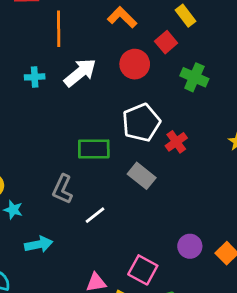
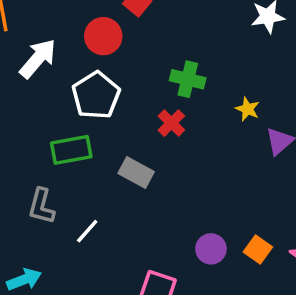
green cross: (194, 77) -> (188, 79), moved
white pentagon: (141, 123) -> (96, 95), moved

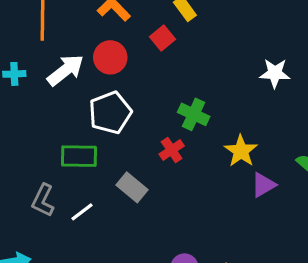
red circle: (103, 36) -> (110, 57), moved
yellow star: (247, 109) -> (241, 151), size x1.5
white line: (87, 231) -> (82, 212), moved

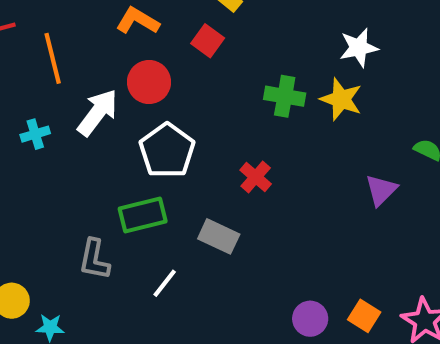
green cross: (194, 114) -> (285, 96), moved
yellow star: (241, 151) -> (341, 99), moved
gray L-shape: (43, 200) -> (94, 259), moved

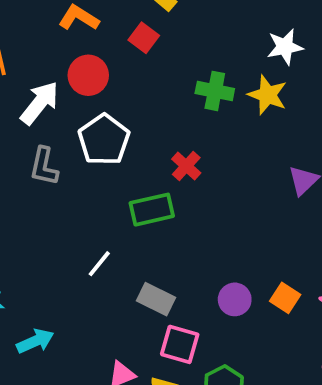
green rectangle: (143, 215) -> (152, 210), moved
gray rectangle: (219, 236) -> (156, 299), moved
gray L-shape: (94, 259) -> (44, 166), moved

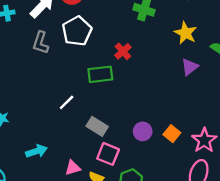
yellow star: (268, 95) -> (186, 33), moved
cyan arrow: (35, 341) -> (36, 151), moved

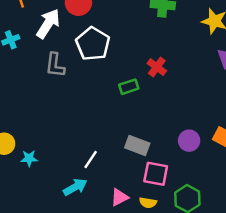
red cross: (123, 51) -> (157, 67), moved
green rectangle: (100, 74) -> (129, 87), size x0.7
white line: (67, 102) -> (91, 159), moved

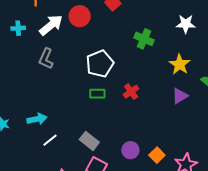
white pentagon: (93, 44) -> (100, 64), moved
red cross: (157, 67) -> (131, 92), moved
cyan arrow: (75, 187) -> (37, 119), moved

